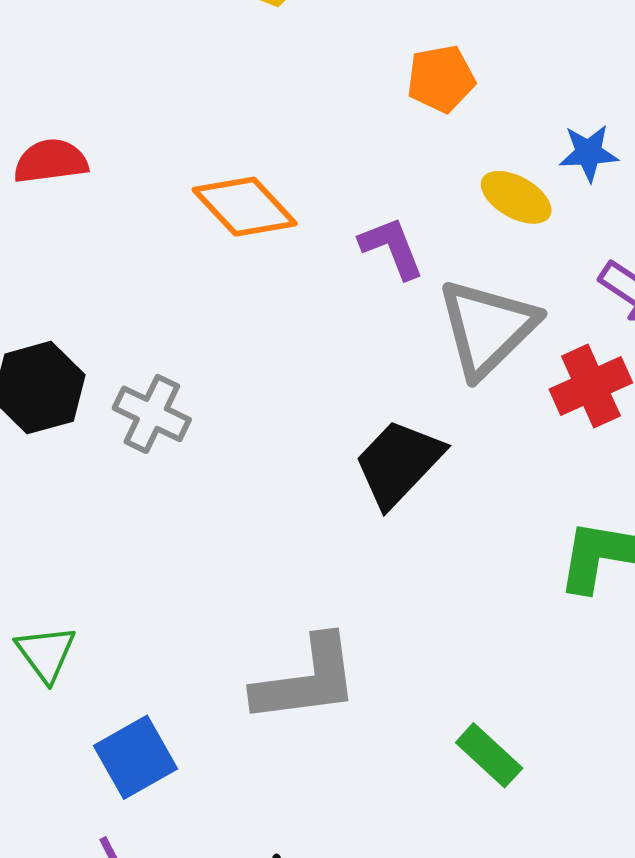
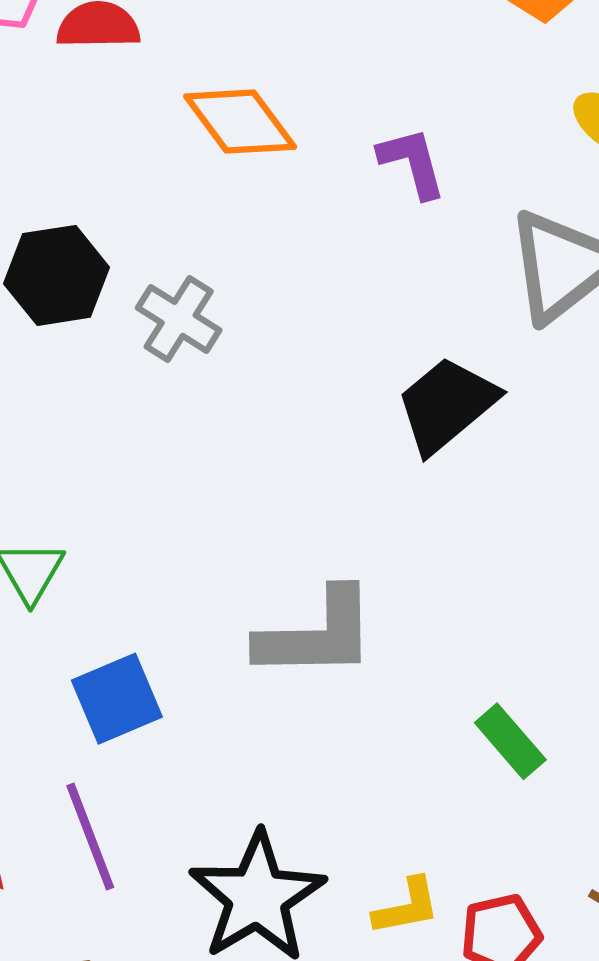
orange diamond: (245, 207) -> (240, 122), moved
purple L-shape: (392, 248) -> (412, 163), moved

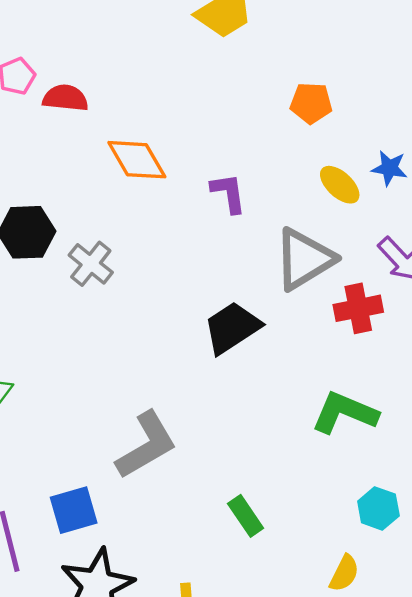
gray L-shape: (317, 634) -> (146, 445), turned -36
blue square: (117, 699) -> (74, 510), moved

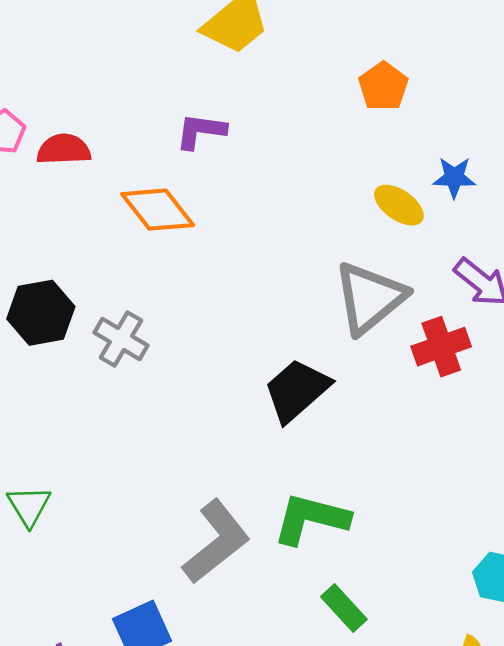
orange pentagon: (311, 103) -> (383, 86), moved, turned -30
purple L-shape: (228, 193) -> (201, 131), moved, turned -66
green L-shape: (345, 413) -> (311, 519), moved

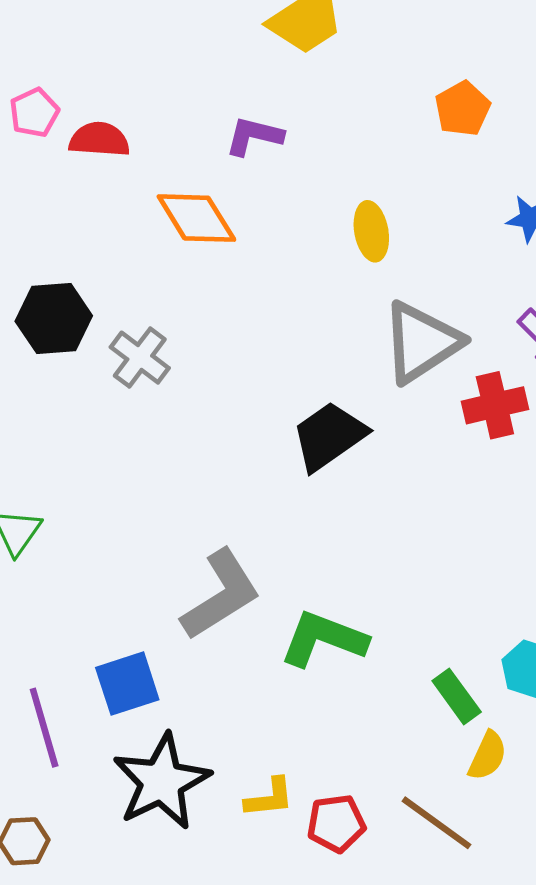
yellow ellipse: (399, 205) -> (371, 231), moved, turned 39
green L-shape: (311, 519) -> (324, 639), moved
green rectangle: (344, 608) -> (457, 696), moved

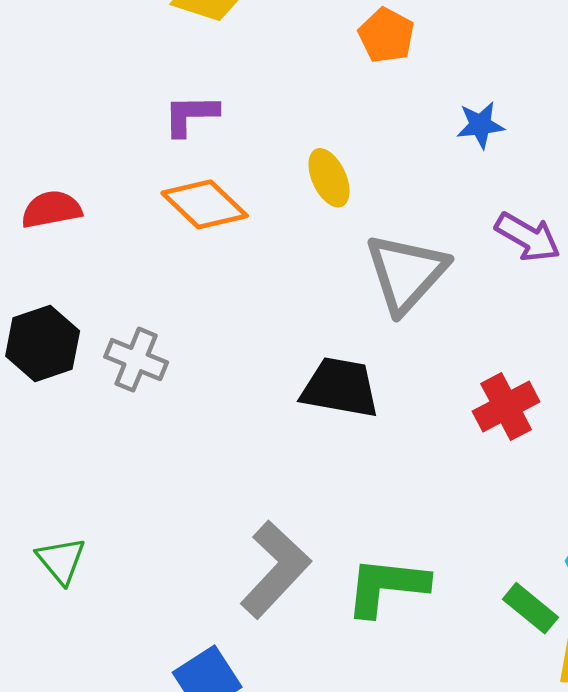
red semicircle: (99, 140) -> (51, 209), moved
orange diamond: (196, 218) -> (205, 204), moved
red cross: (495, 405) -> (506, 407), moved
black trapezoid: (329, 436) -> (340, 388), turned 60

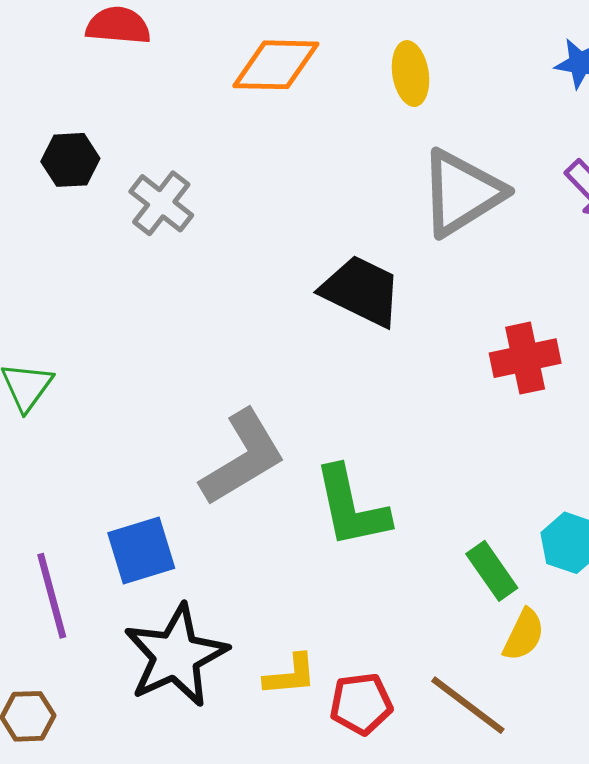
orange diamond: (205, 204) -> (276, 65), turned -58
black hexagon: (43, 344) -> (70, 160), size x0.7
green L-shape: (387, 586) -> (351, 507), turned -124

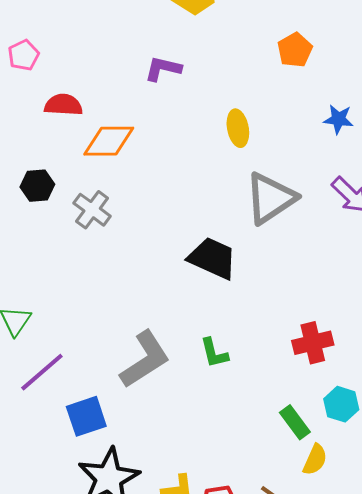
orange diamond: (276, 65) -> (109, 141), moved
red cross: (525, 358) -> (313, 343), moved
green L-shape: (351, 507) -> (214, 353), moved, size x0.6
purple line: (52, 596) -> (42, 372), moved, turned 66

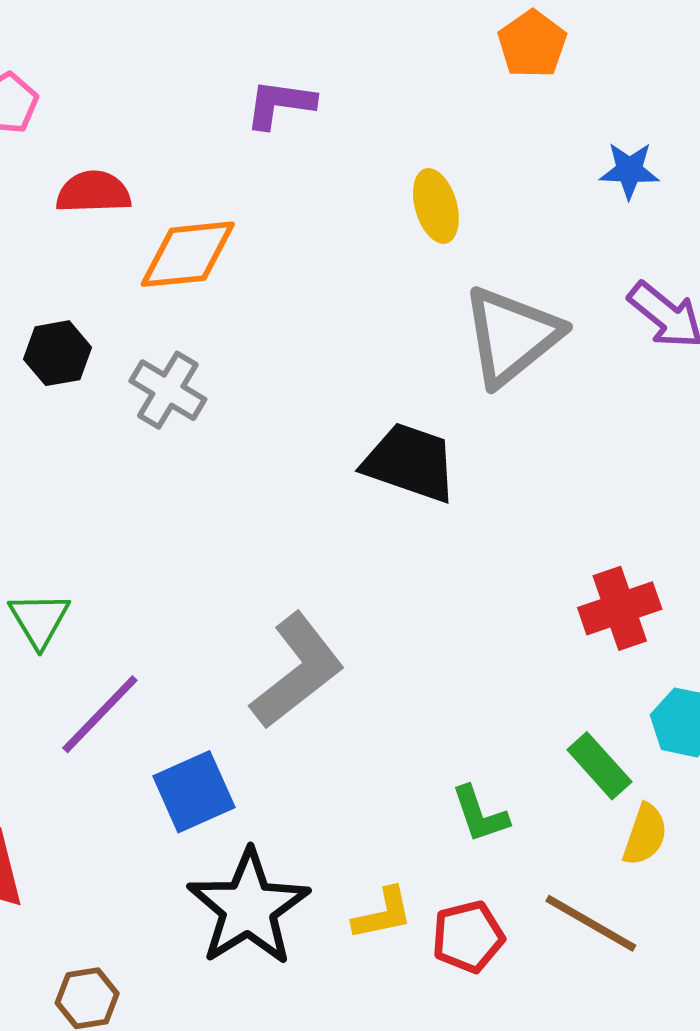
green L-shape: (214, 353) -> (480, 814), moved

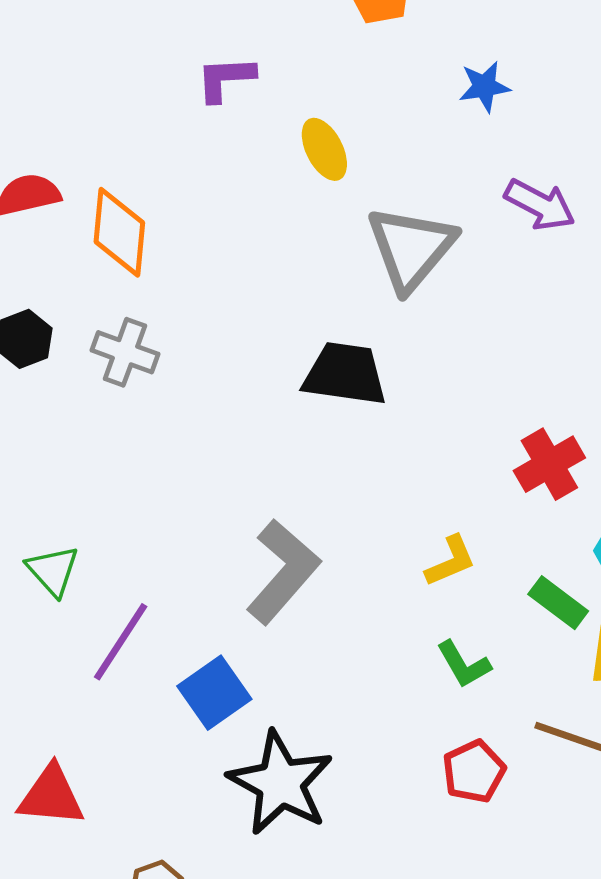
purple L-shape: (280, 104) -> (225, 79), moved
orange diamond: (188, 254) -> (119, 232), turned -68
yellow L-shape: (383, 914) -> (451, 561), moved

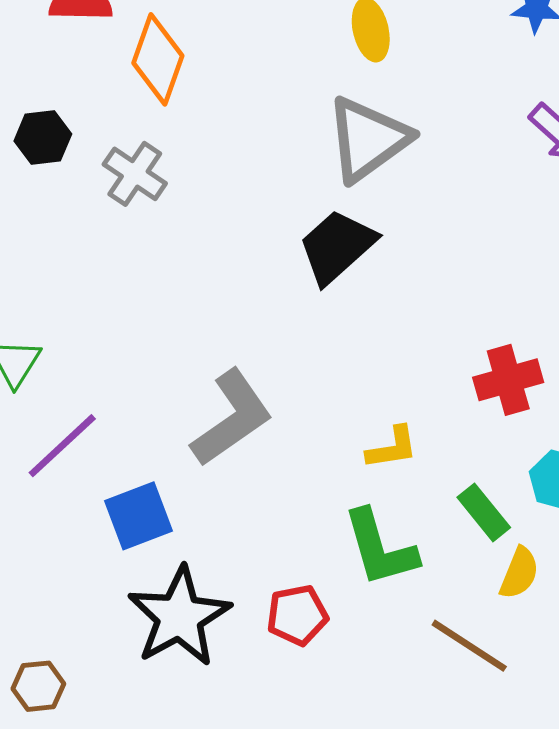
gray triangle: (411, 248) -> (368, 139), moved
black trapezoid: (345, 374) -> (337, 246), turned -64
green L-shape: (464, 664) -> (380, 548), size x1.6
red pentagon: (474, 771) -> (297, 615), moved

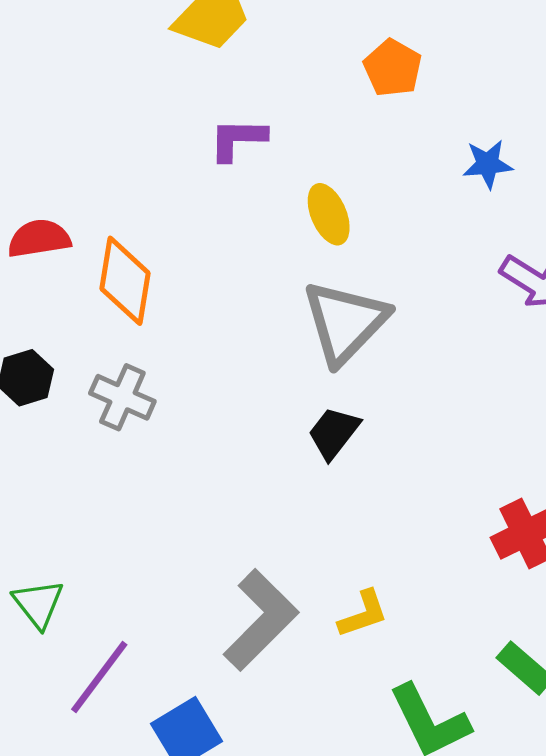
black trapezoid: (337, 246) -> (334, 433), size x0.7
yellow L-shape: (392, 448) -> (363, 614), moved

